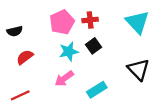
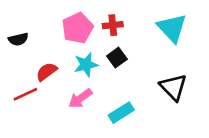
red semicircle: (25, 57) -> (46, 72), moved
red line: (20, 95) -> (25, 94), moved

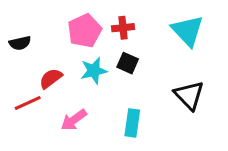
black square: (117, 58) -> (128, 63), turned -30
pink arrow: (80, 98) -> (74, 120), moved
cyan rectangle: (121, 113) -> (132, 123), turned -50

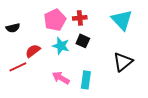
cyan star: (94, 71) -> (61, 46), turned 30
black triangle: (189, 95) -> (123, 62), turned 35
pink arrow: (74, 120) -> (61, 78), moved, turned 66

